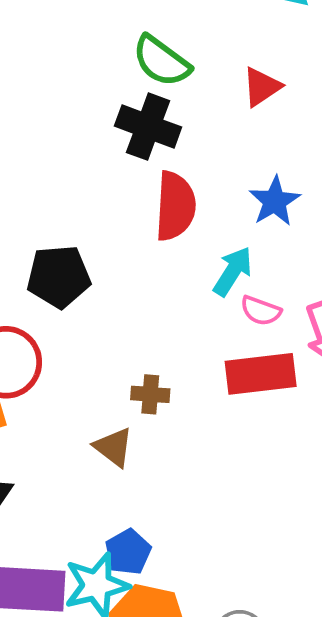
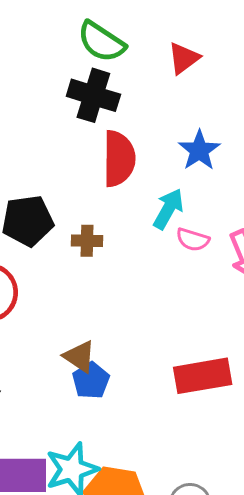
red rectangle: (261, 374) -> (203, 376), moved
brown cross: (150, 394) -> (87, 241), moved
blue pentagon: (128, 552) -> (91, 381), moved

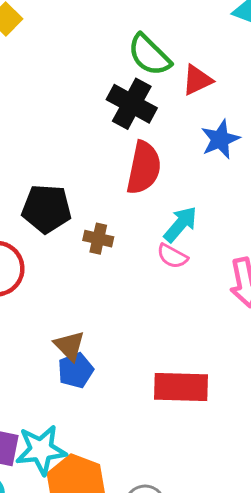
red triangle: (184, 58) -> (197, 80), moved
blue star: (199, 150) -> (220, 139), moved
pink semicircle: (193, 240) -> (172, 256), moved

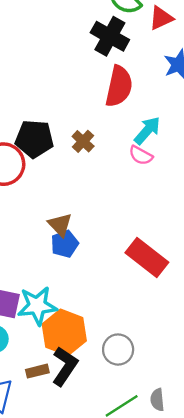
black pentagon: (47, 209) -> (34, 139), moved
brown cross: (98, 239) -> (83, 141), turned 30
red rectangle: (181, 387) -> (147, 257), turned 36

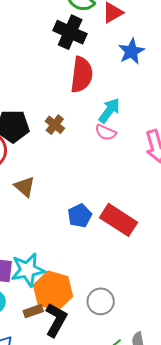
brown triangle: (60, 225) -> (25, 187), moved
blue pentagon: (65, 244) -> (80, 216), moved
brown rectangle: (37, 371) -> (33, 311), moved

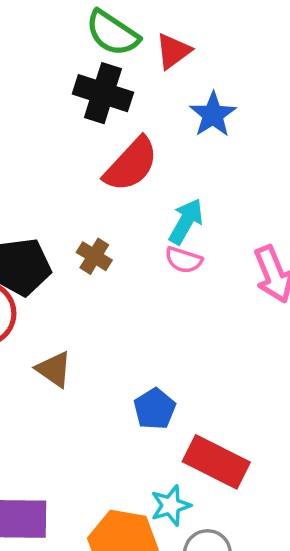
red semicircle: (82, 75) -> (131, 164), turned 42
red rectangle: (119, 220) -> (216, 462), moved
cyan star: (28, 270) -> (171, 505), moved, size x0.7

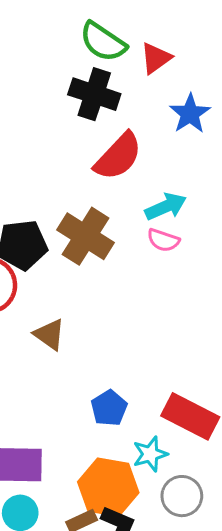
cyan arrow: (186, 221) -> (166, 207), turned 36
brown cross: (94, 256) -> (85, 236), size x1.8
blue pentagon: (155, 409) -> (109, 408), moved

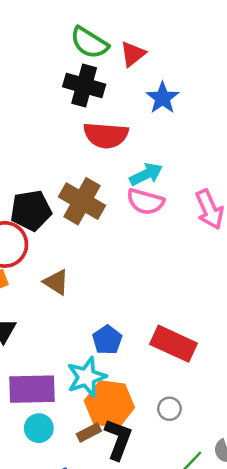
red semicircle: (118, 156) -> (106, 135), turned 54
pink semicircle: (163, 240) -> (145, 202), size x1.4
cyan star: (150, 454) -> (87, 377), moved, size x1.4
gray circle: (182, 496) -> (169, 409), size x0.7

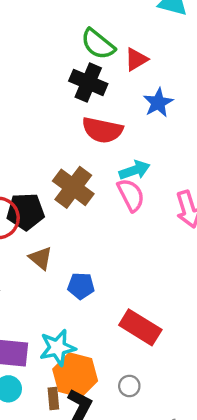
pink semicircle: (145, 202) -> (131, 195), turned -140
black pentagon: (31, 211) -> (25, 212), moved
blue pentagon: (107, 340) -> (81, 286), moved, turned 30
brown rectangle: (89, 433) -> (53, 398), turned -75

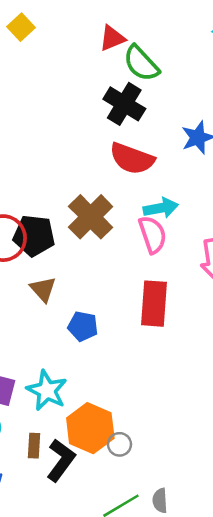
red triangle: (136, 59) -> (112, 38), moved
red rectangle: (140, 327) -> (154, 304), moved, turned 54
cyan star: (57, 348) -> (47, 390), turned 30
orange hexagon: (75, 375) -> (90, 428), moved

